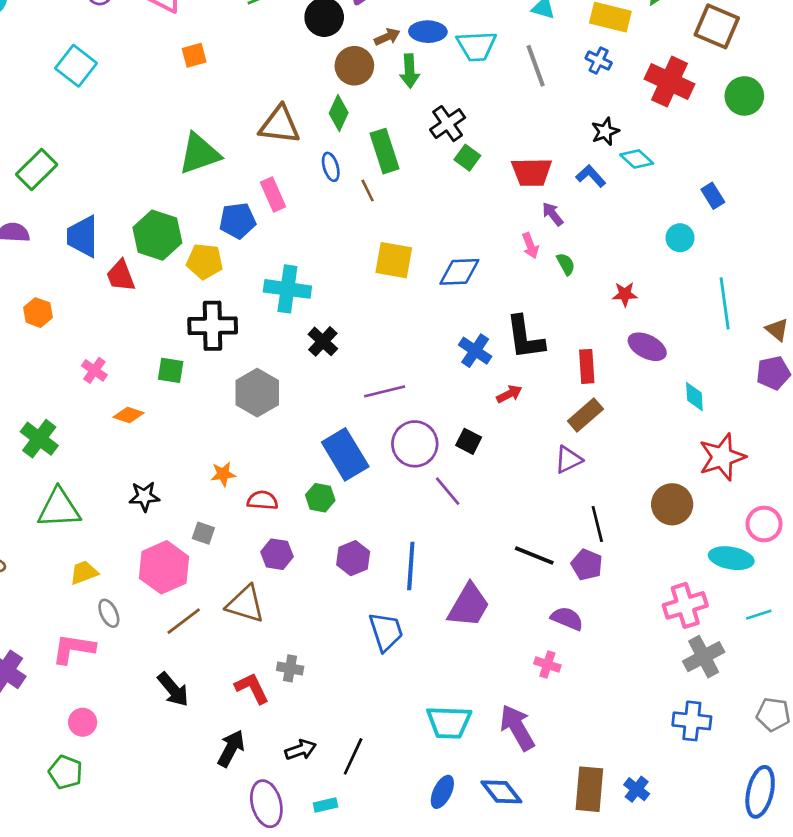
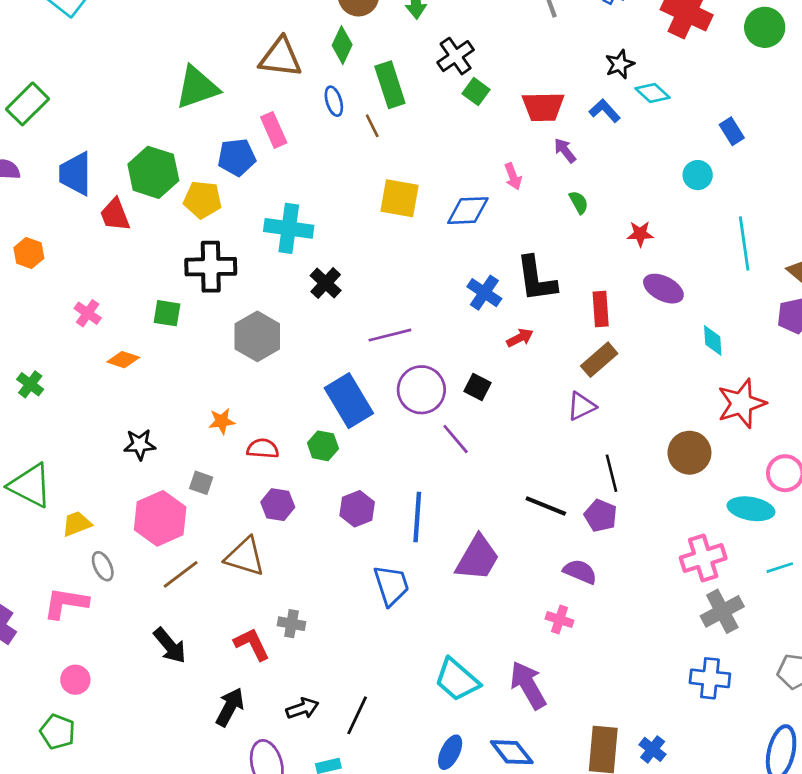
pink arrow: (530, 246) -> (513, 176), moved
green cross: (39, 439) -> (30, 384), size x0.7
green triangle: (59, 508) -> (30, 486), moved, turned 30
cyan trapezoid: (449, 722) -> (457, 680), turned 39

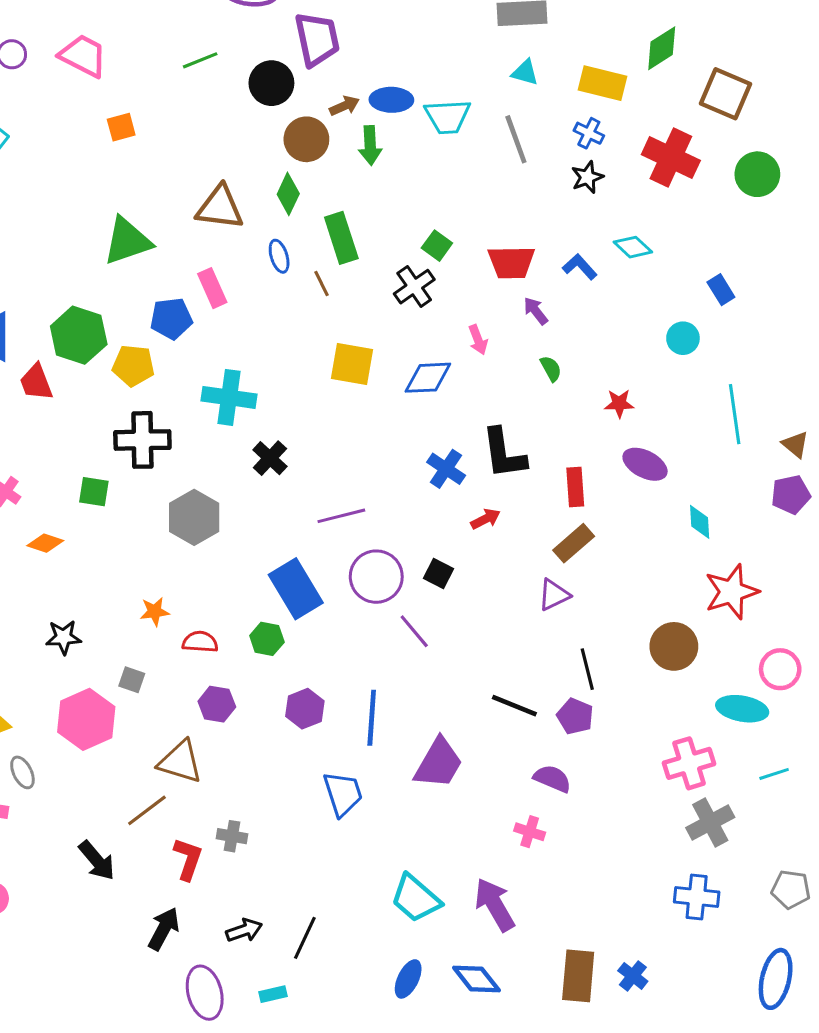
black cross: (456, 56) -> (414, 287), moved
black star: (620, 64) -> (587, 177), moved
brown line: (181, 574) -> (147, 810), moved
red L-shape: (252, 644) -> (188, 859), turned 45

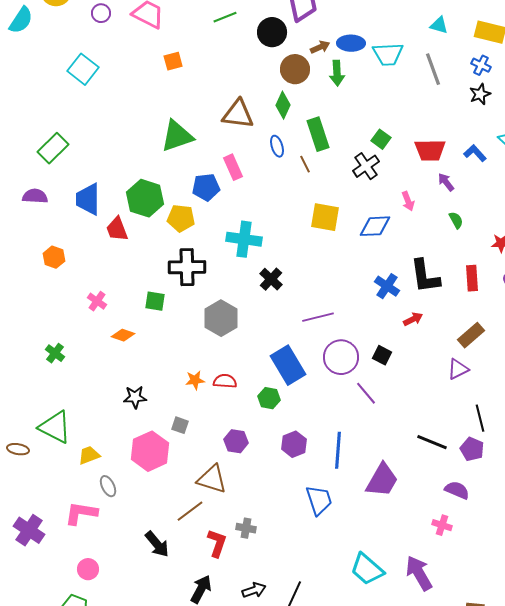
red rectangle: (575, 487) -> (472, 278), moved
red semicircle: (200, 642) -> (225, 381), moved

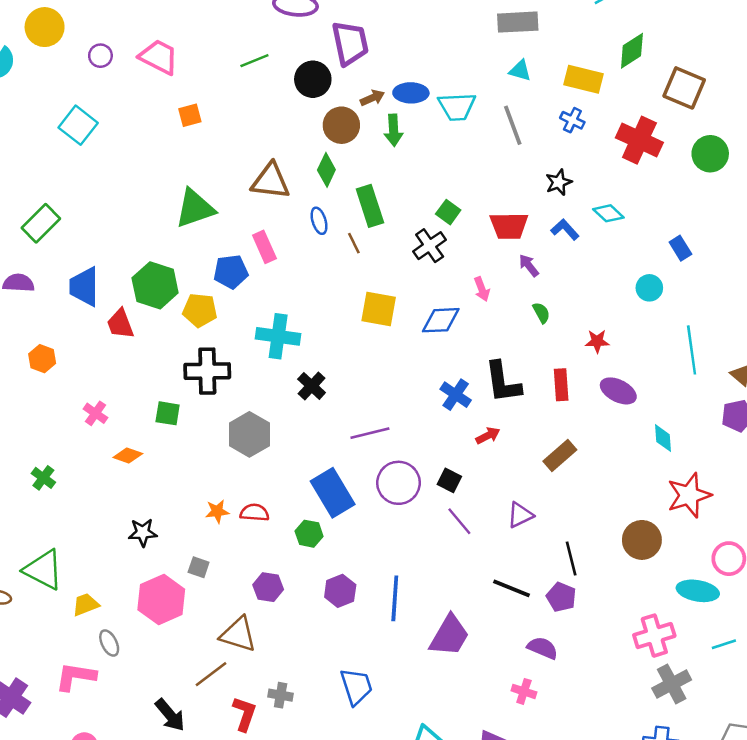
black star: (480, 94) -> (559, 182), moved
purple triangle: (458, 369) -> (520, 515), moved
purple line: (366, 393) -> (459, 521), moved
blue trapezoid: (319, 500) -> (356, 686), moved

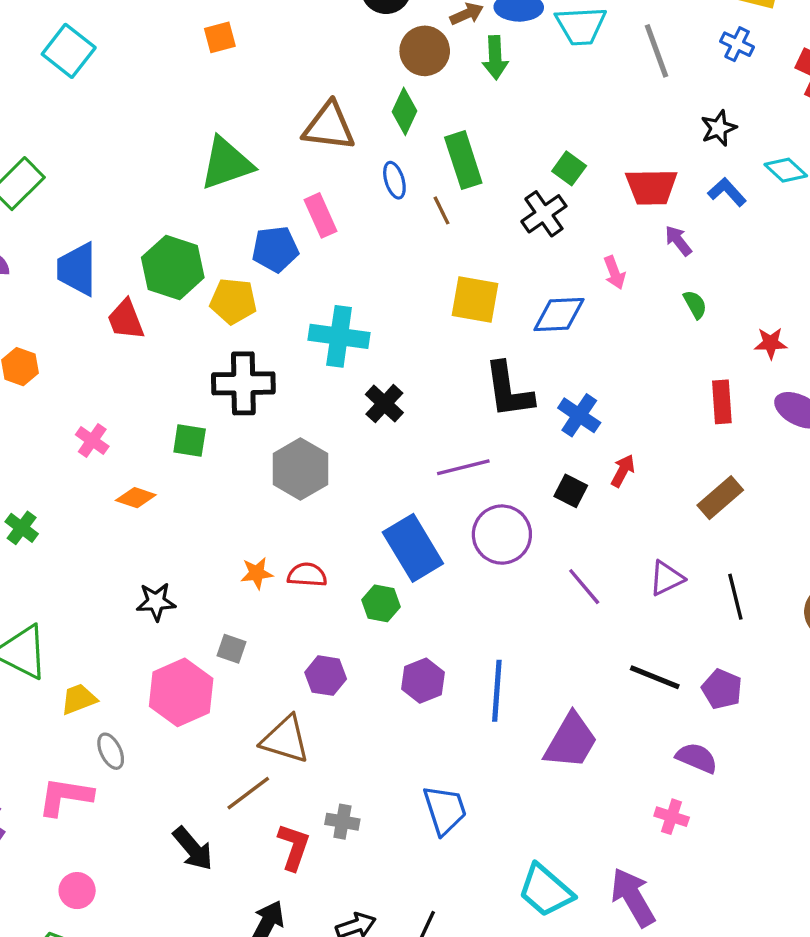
black L-shape: (503, 382) -> (509, 390), moved
red arrow: (488, 436) -> (623, 471), turned -35
black square: (449, 480) -> (571, 491), moved
black line: (571, 559) -> (735, 597), moved

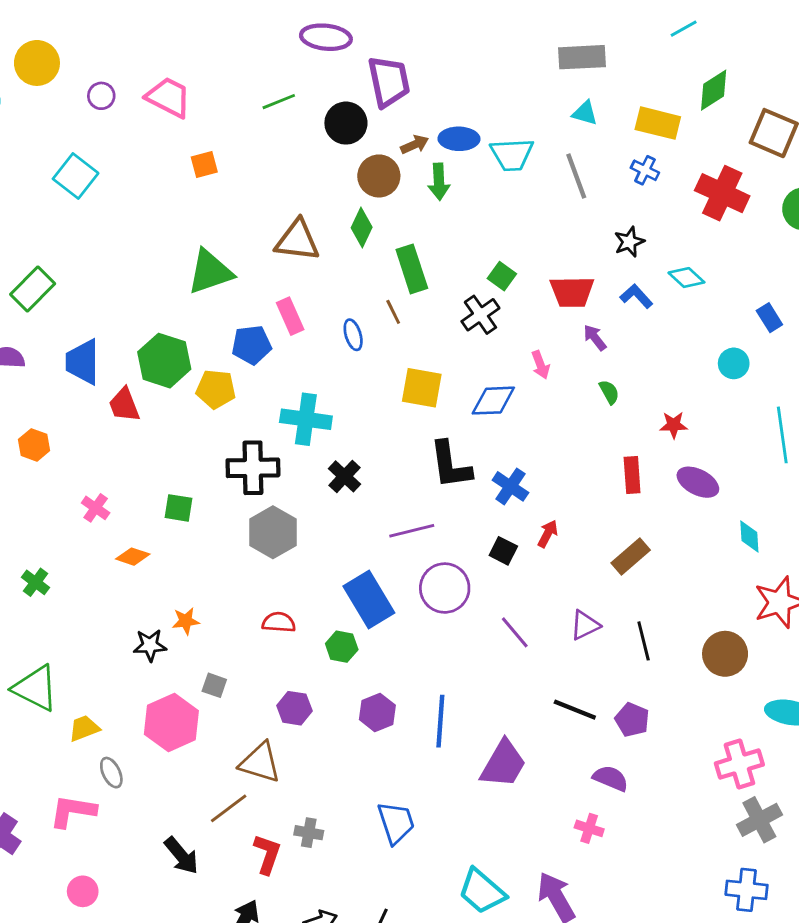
blue ellipse: (394, 180) -> (353, 335), moved
black cross: (243, 383) -> (253, 468), moved
orange star: (257, 573) -> (186, 621), moved

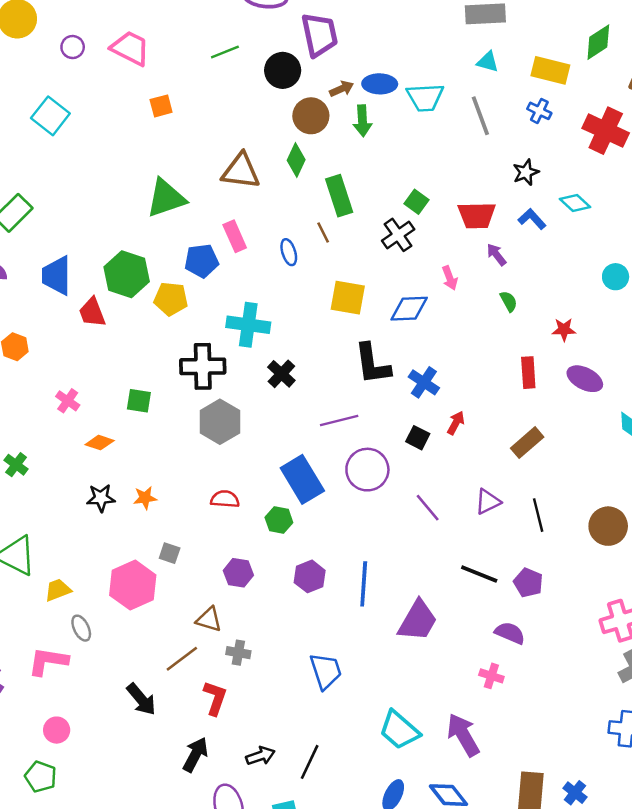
black star: (150, 645) -> (101, 498), moved
brown triangle: (260, 763) -> (209, 619), size x0.7
gray cross: (309, 833) -> (238, 653), moved

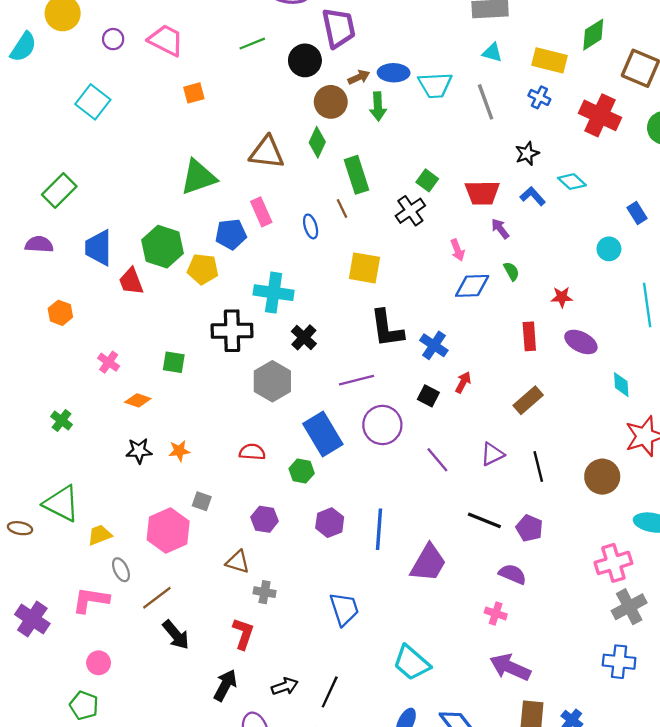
blue diamond: (409, 309) -> (472, 286), moved
gray hexagon: (220, 422) -> (272, 381), moved
brown line: (182, 659) -> (157, 598), moved
purple arrow: (463, 735) -> (510, 667), moved, turned -36

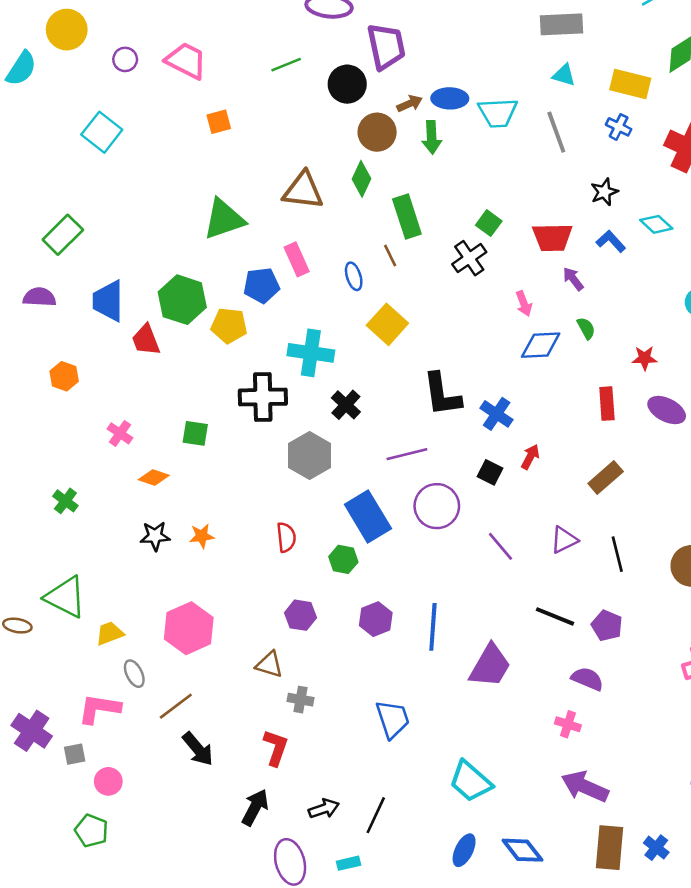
yellow square: (364, 268) -> (387, 324), moved, turned 32
red semicircle: (252, 452) -> (286, 537), turned 80
gray square: (202, 501) -> (75, 754), moved, turned -30

